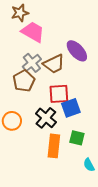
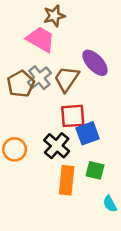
brown star: (20, 13) -> (54, 16), moved
brown trapezoid: (54, 64) -> (67, 79), turned 150
brown pentagon: (24, 81) -> (21, 84), moved

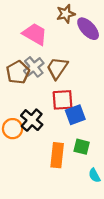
brown star: (54, 16) -> (66, 14), moved
purple ellipse: (95, 63) -> (88, 29), moved
black cross: (57, 146) -> (32, 120), moved

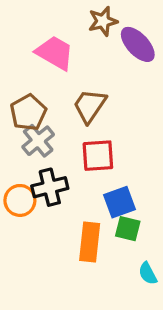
gray cross: (34, 67) -> (38, 141), moved
blue square: (75, 115) -> (119, 202), moved
black cross: (32, 120) -> (50, 187), turned 35

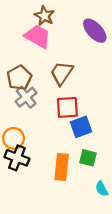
brown star: (103, 21) -> (44, 16), moved, turned -30
black cross: (50, 187) -> (17, 158), moved, turned 35
blue square: (119, 202) -> (81, 127), moved

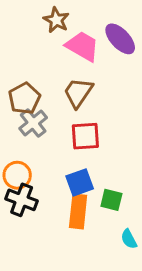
pink trapezoid: (38, 36) -> (82, 46), moved
blue square: (81, 127) -> (80, 182), moved

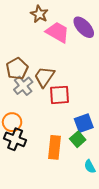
brown trapezoid: (78, 93) -> (44, 77), moved
blue square: (80, 182) -> (84, 123), moved
green square: (111, 200) -> (78, 139), turned 35

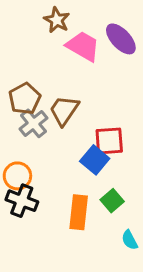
red square: (59, 95) -> (109, 141), moved
blue square: (84, 123) -> (95, 160), moved, turned -30

